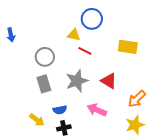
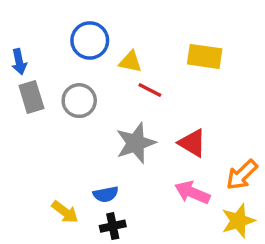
blue circle: (92, 19) -> (90, 40), moved
yellow rectangle: (128, 47) -> (205, 56), moved
gray rectangle: (44, 84) -> (31, 97), moved
pink arrow: (97, 110) -> (192, 192), moved

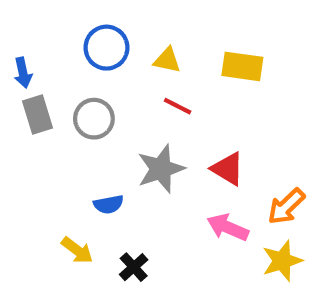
yellow triangle: (130, 62) -> (167, 60), moved
blue semicircle: (106, 194) -> (109, 204), moved
black cross: (113, 226) -> (134, 267), turned -30

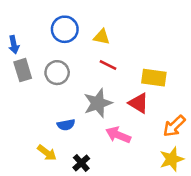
yellow rectangle: (242, 66) -> (154, 78), moved
pink arrow: (228, 227) -> (118, 135), moved

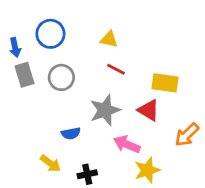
blue circle: (65, 29) -> (50, 34), moved
yellow star: (172, 159) -> (147, 170), moved
black cross: (81, 163) -> (87, 174), turned 30

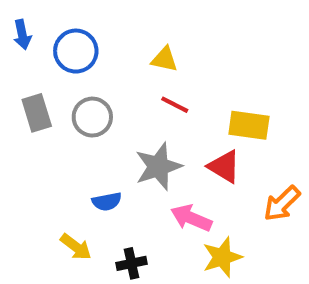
blue arrow: (15, 47) -> (22, 35), moved

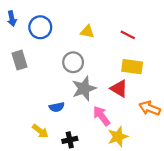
red line: (175, 105) -> (128, 35), moved
gray circle: (92, 117) -> (73, 62), moved
orange arrow: (282, 204) -> (150, 108), turned 65
pink arrow: (191, 218) -> (101, 116), turned 30

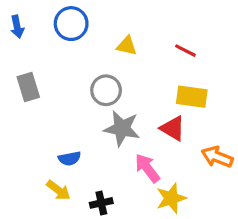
blue circle: (40, 27) -> (71, 24), moved
gray star: (84, 88) -> (122, 128), turned 30
blue semicircle: (57, 107) -> (70, 159), moved

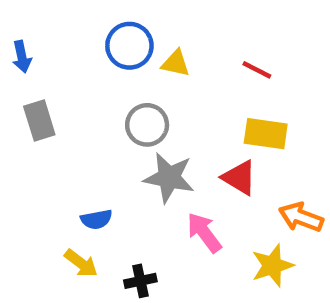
blue circle: (71, 24) -> (129, 46), moved
blue arrow: (17, 27) -> (22, 57), moved
yellow star: (171, 198) -> (272, 266), moved

